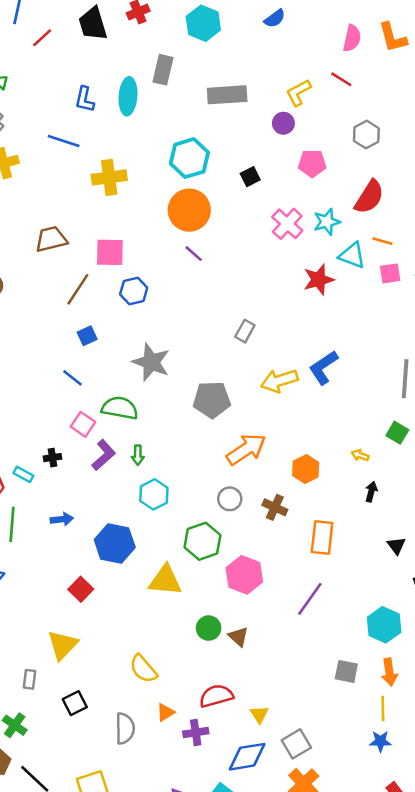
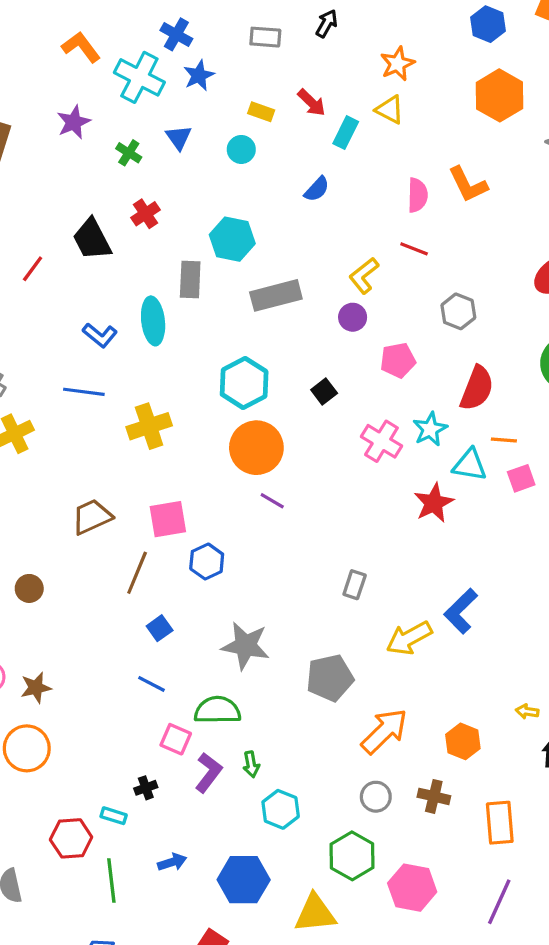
cyan hexagon: (203, 23) -> (232, 239), moved
blue L-shape: (85, 99) -> (100, 335), turned -52

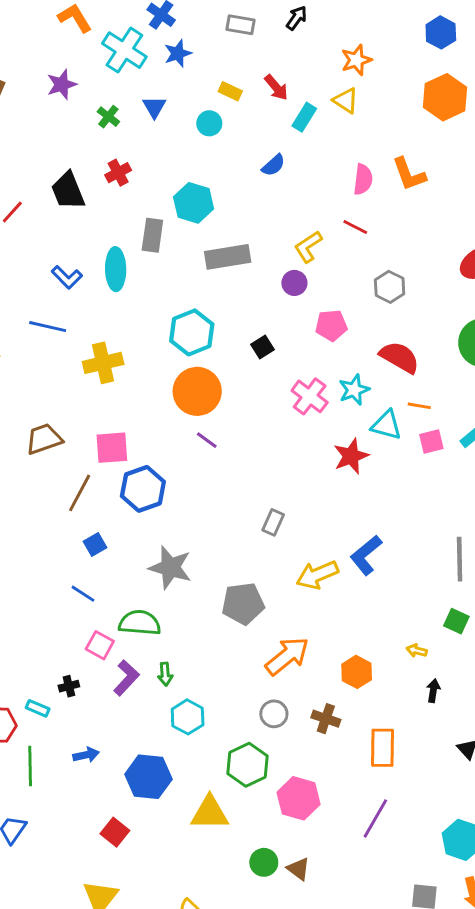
red semicircle: (477, 388) -> (400, 357), turned -87
blue hexagon: (207, 561) -> (143, 489), size x1.4

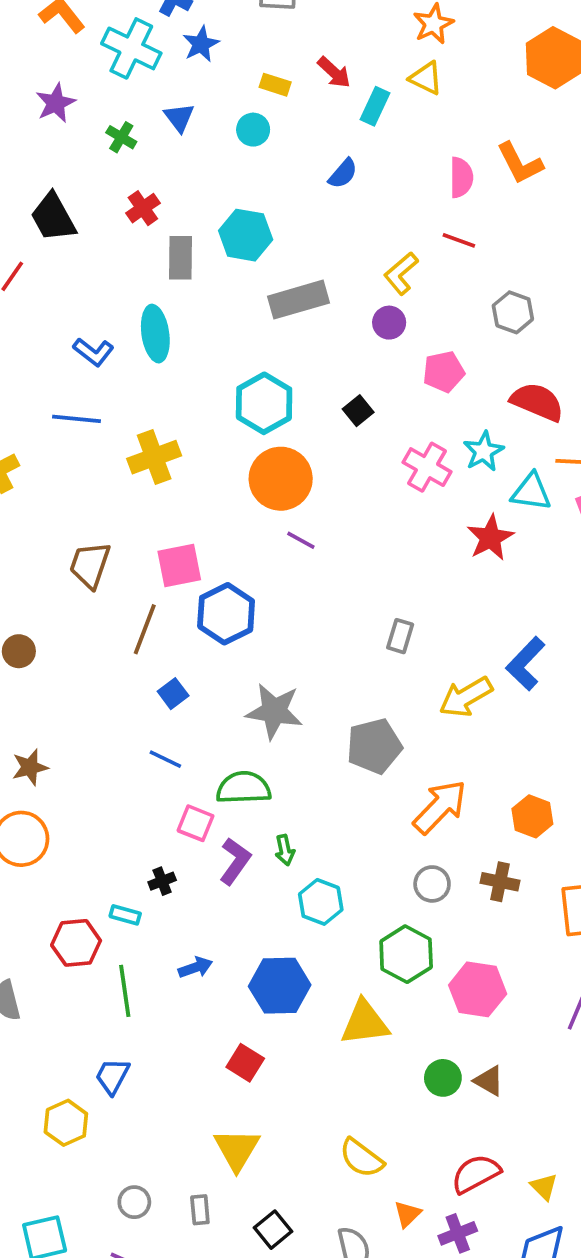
black trapezoid: (68, 191) -> (53, 217), moved
gray rectangle: (152, 235) -> (180, 258), moved
brown trapezoid: (44, 439) -> (90, 565), turned -45

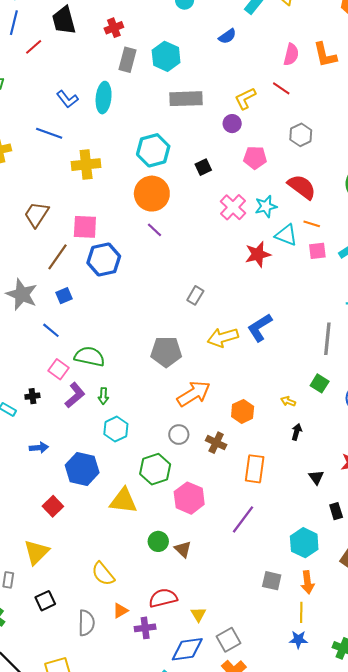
gray star: (274, 711) -> (22, 294), moved

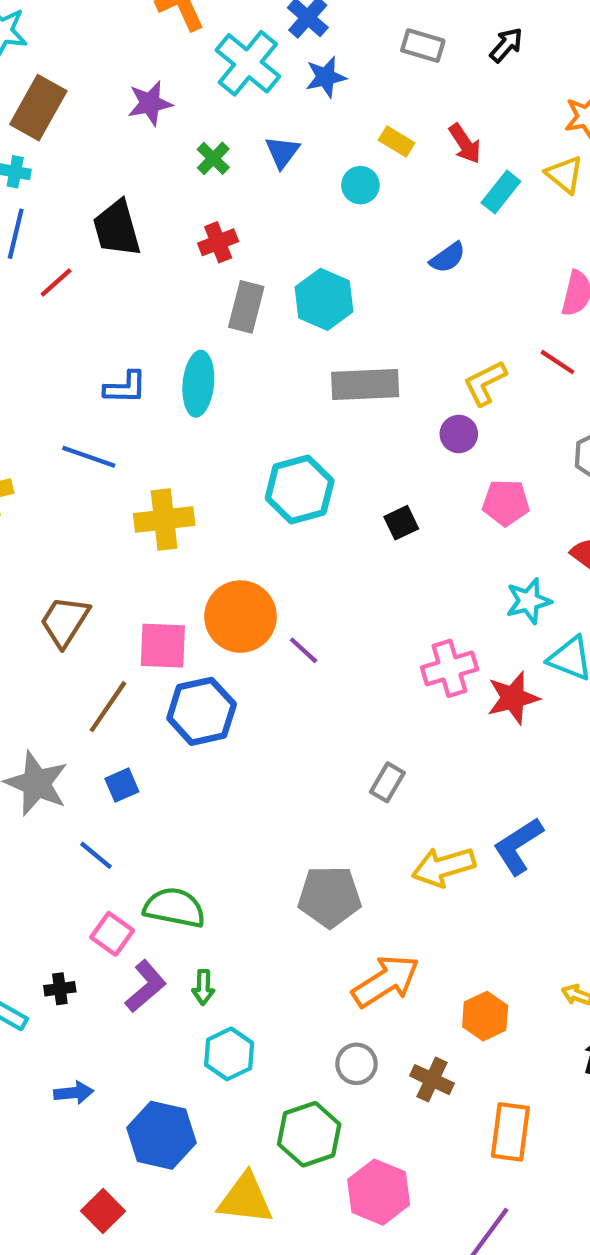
blue L-shape: (67, 99) -> (125, 387), turned -50
orange circle: (152, 194) -> (240, 617), moved
pink cross: (233, 207) -> (449, 668), moved, turned 30

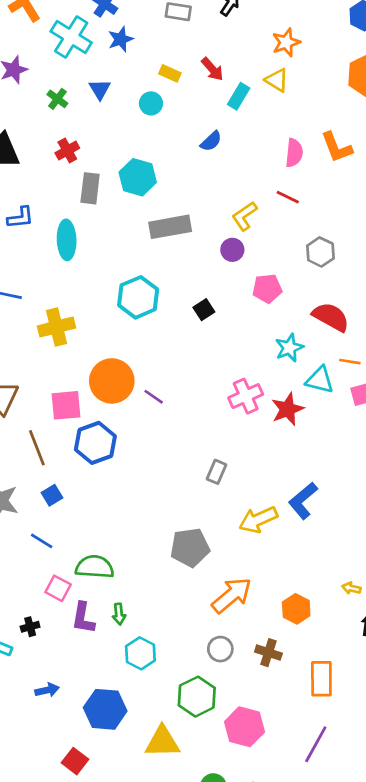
blue L-shape: (125, 387) -> (20, 218), moved
brown line: (108, 707) -> (37, 448), turned -48
purple L-shape: (146, 986) -> (83, 618), turned 148

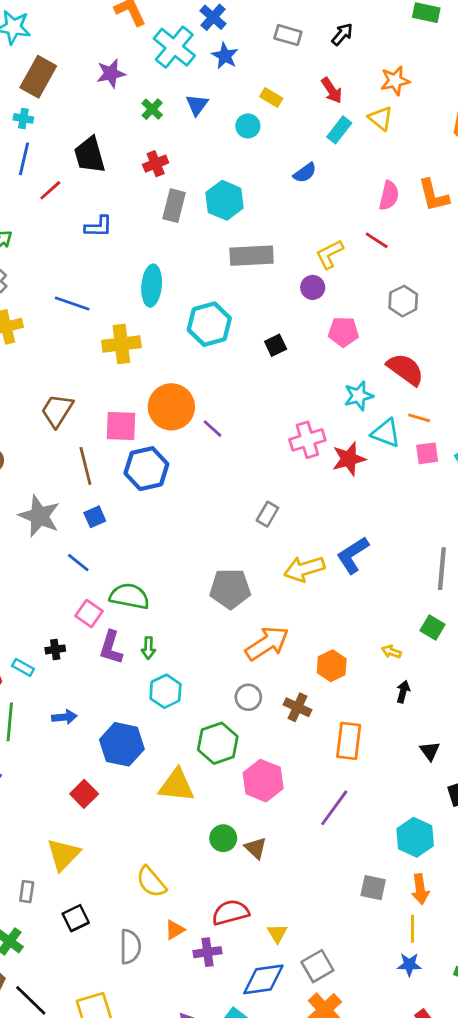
blue star: (121, 39) -> (225, 56), turned -30
red arrow: (212, 69) -> (332, 90), moved
cyan ellipse: (67, 240) -> (152, 286), moved

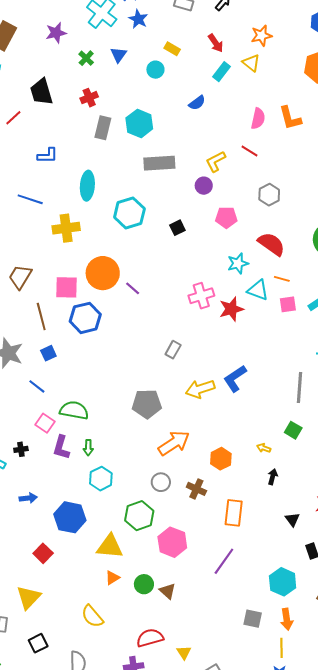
blue L-shape: (99, 227) -> (48, 156), moved
orange triangle: (175, 930) -> (112, 578), moved

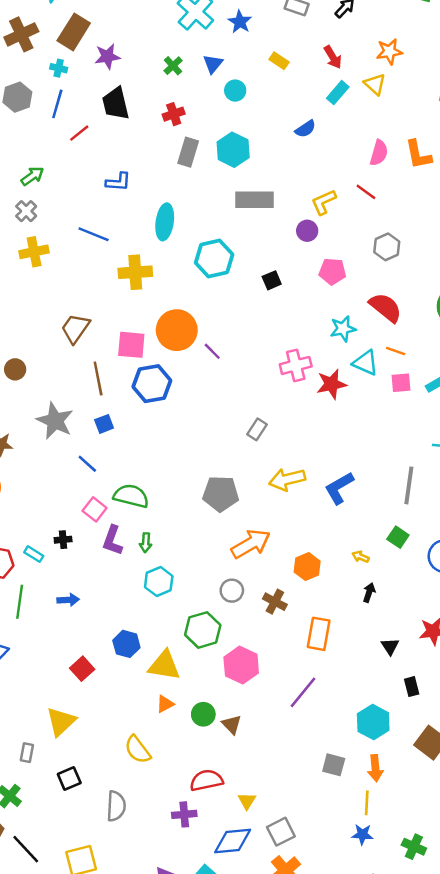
purple star: (56, 33) -> (107, 56), moved
cyan circle: (155, 70) -> (235, 91), moved
blue L-shape: (235, 379) -> (339, 488), moved
blue hexagon: (70, 517) -> (126, 644), moved, size x0.7

